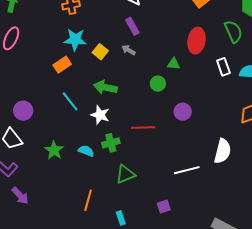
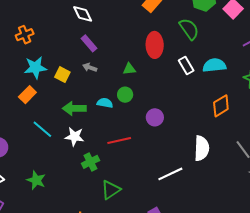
green triangle: (174, 64) -> (129, 69), moved
cyan semicircle: (86, 151) -> (105, 103), moved

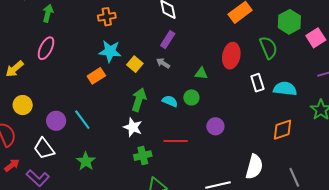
purple rectangle: (89, 43) -> (168, 40), turned 60
green arrow: (74, 108) -> (139, 100), turned 95
cyan line: (42, 129) -> (82, 120), moved

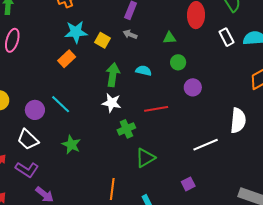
green circle: (191, 97) -> (178, 62), moved

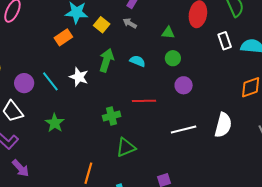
white star: (112, 103) -> (79, 77), moved
white line: (206, 145) -> (184, 129), moved

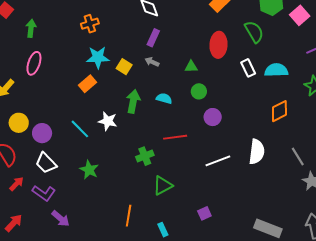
purple circle: (24, 83) -> (42, 133), moved

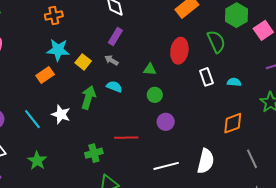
cyan semicircle: (276, 70) -> (234, 82), size x0.6
cyan semicircle: (164, 98) -> (114, 87), moved
gray line: (298, 157) -> (252, 159), moved

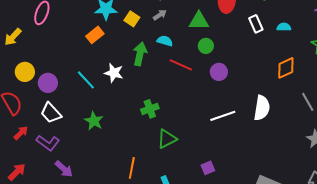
gray arrow: (111, 60) -> (160, 15), turned 120
green triangle: (150, 69) -> (199, 21), size x1.5
red line: (126, 138) -> (181, 65), moved, turned 30

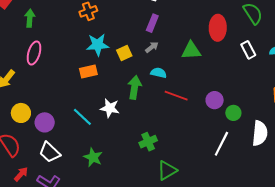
yellow square: (132, 19) -> (124, 53), turned 35
orange rectangle: (95, 35) -> (88, 71), turned 30
green circle: (206, 46) -> (233, 113), moved
white line: (223, 116) -> (221, 144), turned -40

